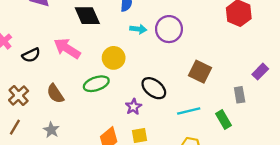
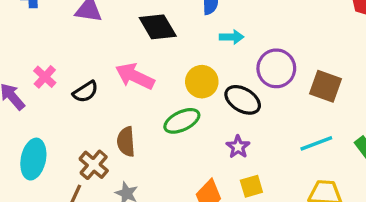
purple circle: (169, 29) -> (276, 68), moved
black ellipse: (154, 88) -> (243, 100), moved
brown semicircle: (55, 94) -> (126, 142), turned 36
brown cross: (19, 95) -> (94, 165), moved

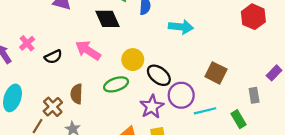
cyan arrow: (232, 37) -> (181, 27), moved, size x1.5
purple circle: (276, 68) -> (181, 95), moved
purple star: (238, 147) -> (152, 107), size x1.5

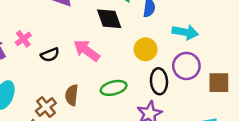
yellow circle: (133, 60) -> (146, 49), moved
brown square: (216, 73) -> (219, 83), turned -30
black ellipse: (159, 75) -> (159, 81), turned 45
purple circle: (181, 95) -> (186, 66), moved

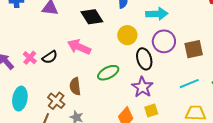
pink cross: (23, 39) -> (30, 58), moved

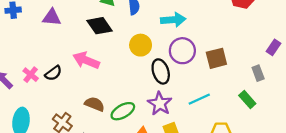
green ellipse: (108, 73) -> (123, 111), moved
cyan line: (189, 84) -> (199, 99), moved
brown semicircle: (75, 86) -> (95, 104), moved, turned 120

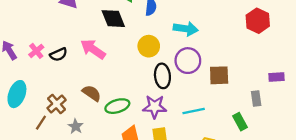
purple rectangle: (274, 47) -> (277, 77), turned 40
purple star: (160, 104) -> (155, 107), turned 30

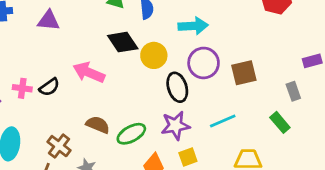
black diamond: (113, 19) -> (123, 42), moved
pink cross: (36, 51) -> (22, 88), turned -32

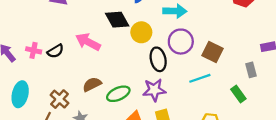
brown square: (244, 73) -> (213, 52), turned 35
cyan line: (223, 121) -> (200, 78), moved
brown semicircle: (98, 125) -> (92, 84), turned -54

